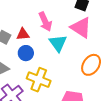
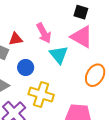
red triangle: (23, 34) -> (16, 39), moved

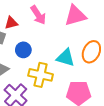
pink triangle: (82, 37) -> (75, 15), turned -40
cyan triangle: (59, 55) -> (66, 58), moved, turned -30

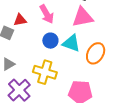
blue circle: (23, 50) -> (50, 41), moved
cyan triangle: (66, 58) -> (71, 43), moved

